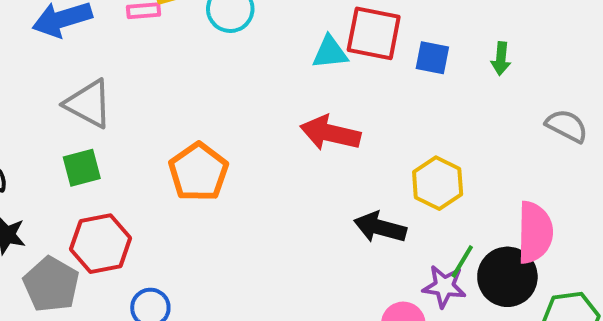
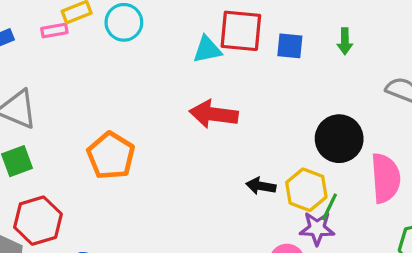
yellow hexagon: (438, 183) -> (306, 190), moved
black arrow: (380, 227) -> (261, 186), size x0.7
black circle: (507, 277) -> (339, 139), moved

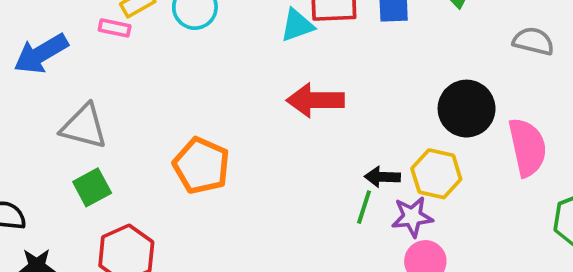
pink rectangle: (54, 31) -> (115, 28), turned 30
green line: (329, 207) -> (364, 207), moved
purple star: (317, 228) -> (412, 217), moved

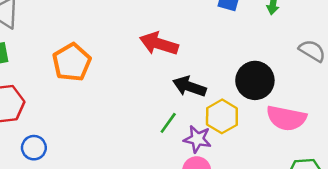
pink semicircle: (527, 147) -> (286, 118), turned 96
black arrow: (382, 177) -> (189, 86), moved, size x1.4

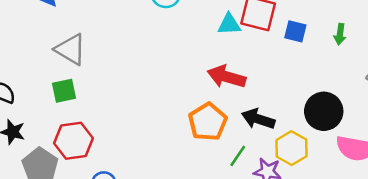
orange pentagon: (72, 62) -> (208, 122), moved

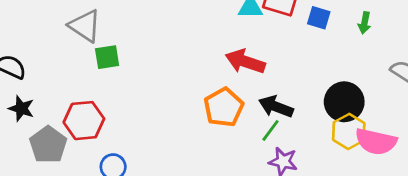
green square: (64, 91) -> (107, 57), moved
yellow hexagon: (291, 148) -> (349, 131), moved
green line: (238, 156) -> (271, 130), moved

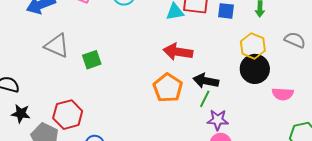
green square: (107, 57) -> (92, 60), moved
yellow hexagon: (349, 131) -> (253, 46), moved
pink semicircle: (376, 142) -> (283, 94), size x0.7

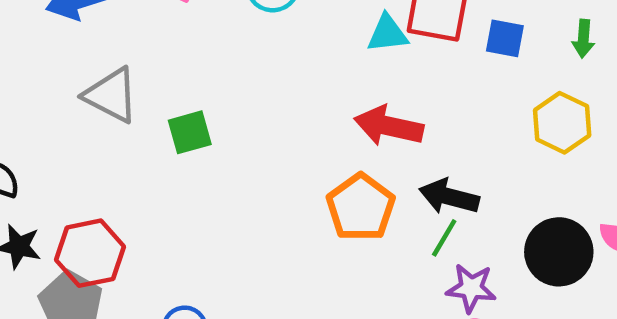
black circle: (255, 69) -> (559, 252), moved
red hexagon: (68, 115) -> (90, 253), moved

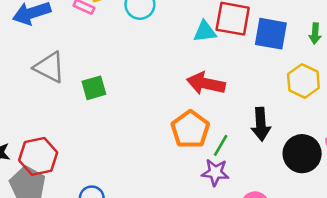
blue square: (505, 38) -> (271, 34), size x1.5
black arrow: (449, 197) -> (261, 124), moved, turned -108
green line: (444, 238) -> (221, 145), moved
purple star: (471, 288) -> (215, 172), moved

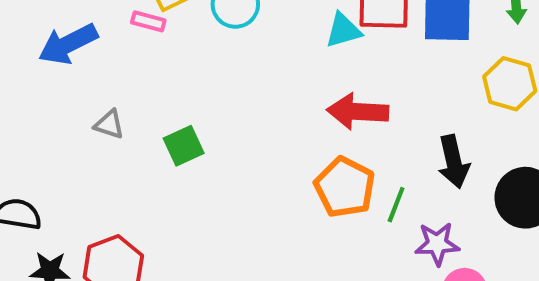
gray triangle: (49, 67) -> (109, 124), size x0.6
purple star: (215, 172) -> (437, 244), moved

